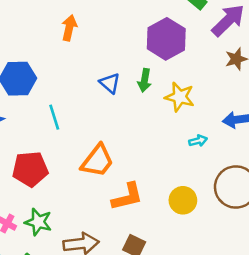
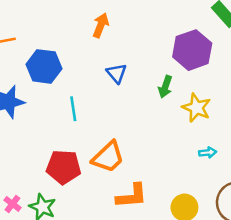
blue triangle: (110, 83) -> (117, 73), moved
red pentagon: (30, 169) -> (64, 167), moved

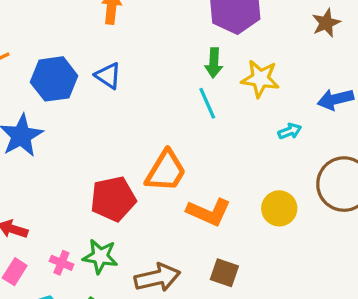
blue triangle: (117, 73) -> (108, 76), moved
cyan line: (73, 109) -> (207, 103), moved
orange L-shape: (132, 196) -> (209, 212), turned 44

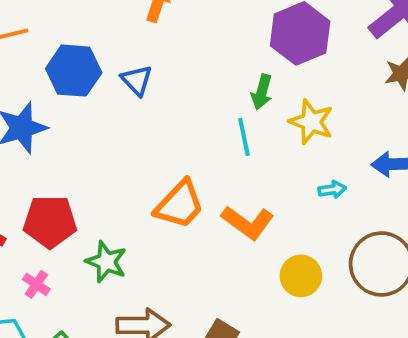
red pentagon: (113, 199) -> (50, 222), moved
orange L-shape: (209, 212) -> (248, 222), moved
green star: (100, 256) -> (106, 262), moved

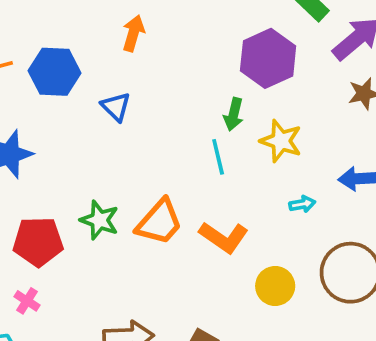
blue hexagon: (74, 71) -> (55, 72), moved
green star: (106, 262) -> (99, 220), moved

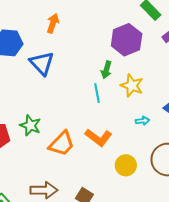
blue triangle: (116, 107) -> (42, 63), size x1.5
orange trapezoid: (159, 222) -> (62, 144), moved

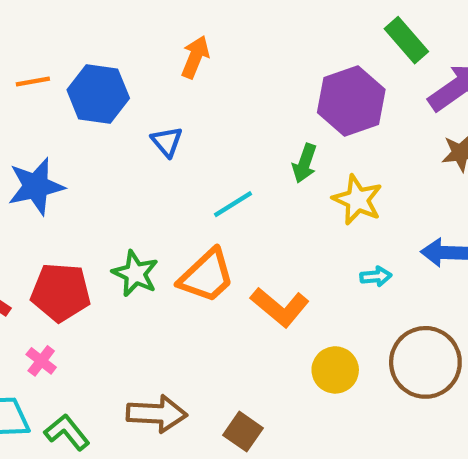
blue triangle: (42, 63) -> (167, 142), size x0.6
cyan line: (97, 93) -> (233, 204), moved, turned 66
orange trapezoid: (62, 144) -> (207, 276), moved

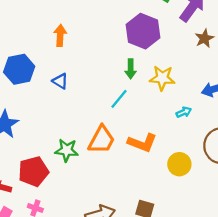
cyan line: (233, 204) -> (119, 99), moved

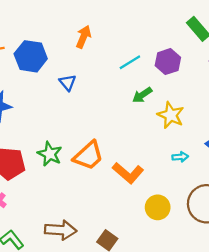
purple hexagon: (143, 31) -> (168, 62), size x0.7
green arrow: (131, 69) -> (142, 95), turned 36
cyan line: (119, 99) -> (130, 62), moved

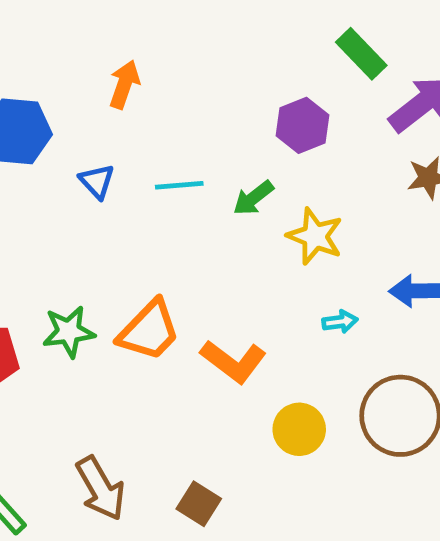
cyan line: (130, 62) -> (179, 185), moved, turned 30
green star: (50, 154) -> (69, 332), turned -30
brown arrow: (61, 230) -> (101, 488), turned 60

